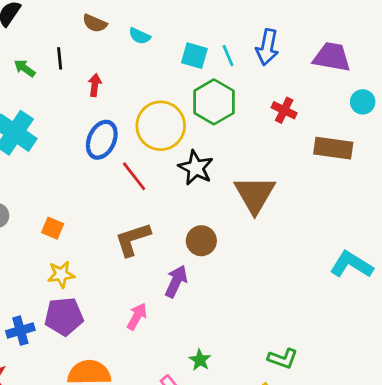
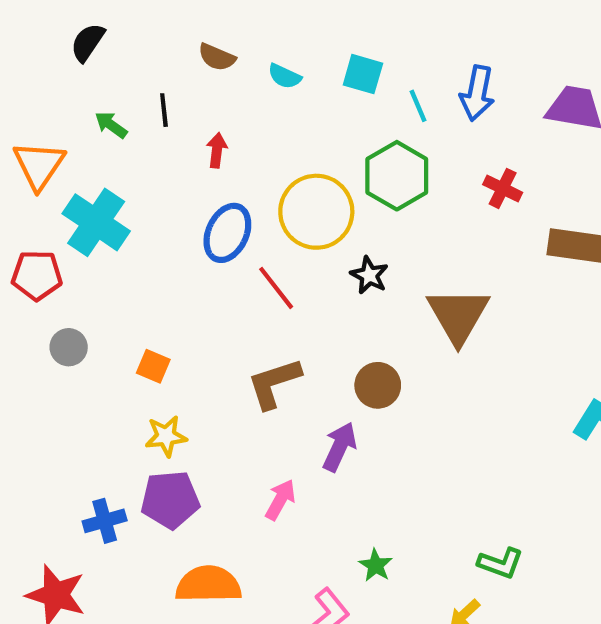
cyan square: (194, 56) -> (363, 74), moved
black star: (196, 168) -> (369, 275), size x0.7

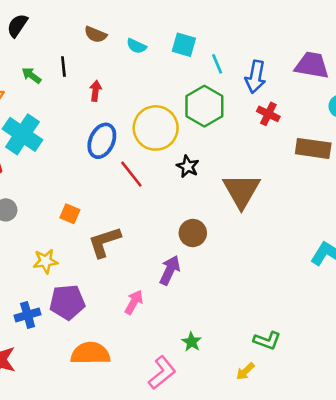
blue arrow: (477, 93) -> (256, 77), moved
orange square: (153, 366) -> (70, 214), moved
brown L-shape: (274, 383) -> (104, 242), moved
yellow star: (166, 436) -> (46, 261), moved

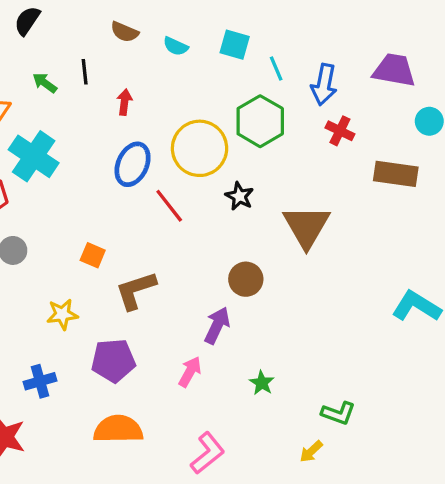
purple pentagon: (67, 302) -> (113, 361), moved
pink arrow: (134, 302) -> (190, 372), moved
green star: (192, 342) -> (262, 383), moved

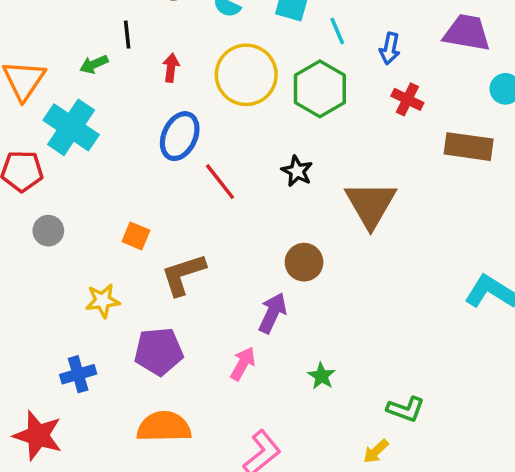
green arrow: (45, 83) -> (94, 64), moved, turned -60
blue arrow: (324, 85) -> (390, 49), size x0.7
yellow circle: (200, 148) -> (246, 75), moved

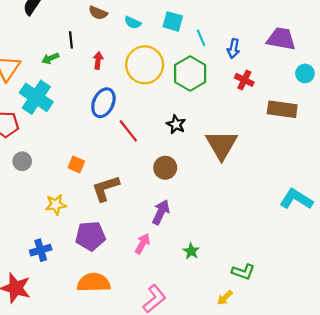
brown circle: (304, 262) -> (165, 168), moved

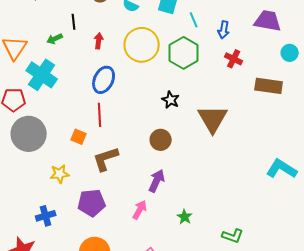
red line: (128, 131) -> (100, 115), moved, turned 35
gray circle: (22, 161) -> (29, 134), size x2.0

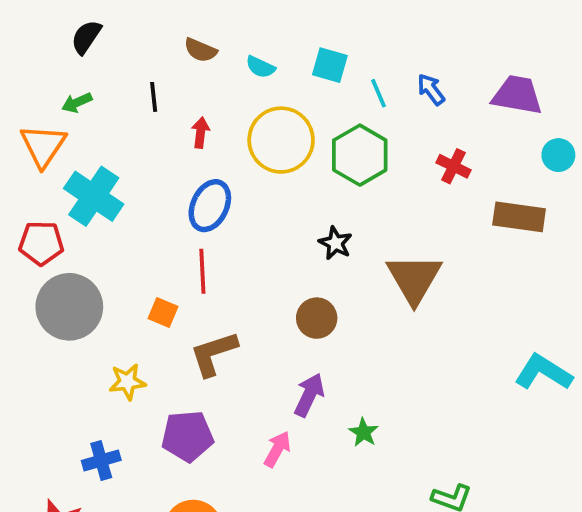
blue arrow: (224, 30) -> (431, 89), moved, turned 132
green arrow: (55, 39) -> (77, 103), moved
green star: (185, 217) -> (364, 432), moved

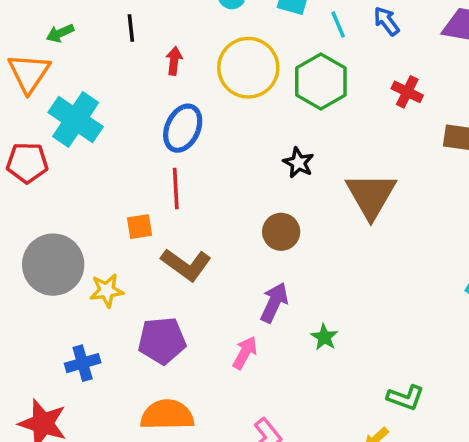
gray circle: (69, 307) -> (53, 265), moved
orange square: (163, 312) -> (140, 227), turned -32
brown L-shape: (214, 354) -> (186, 265), turned -126

